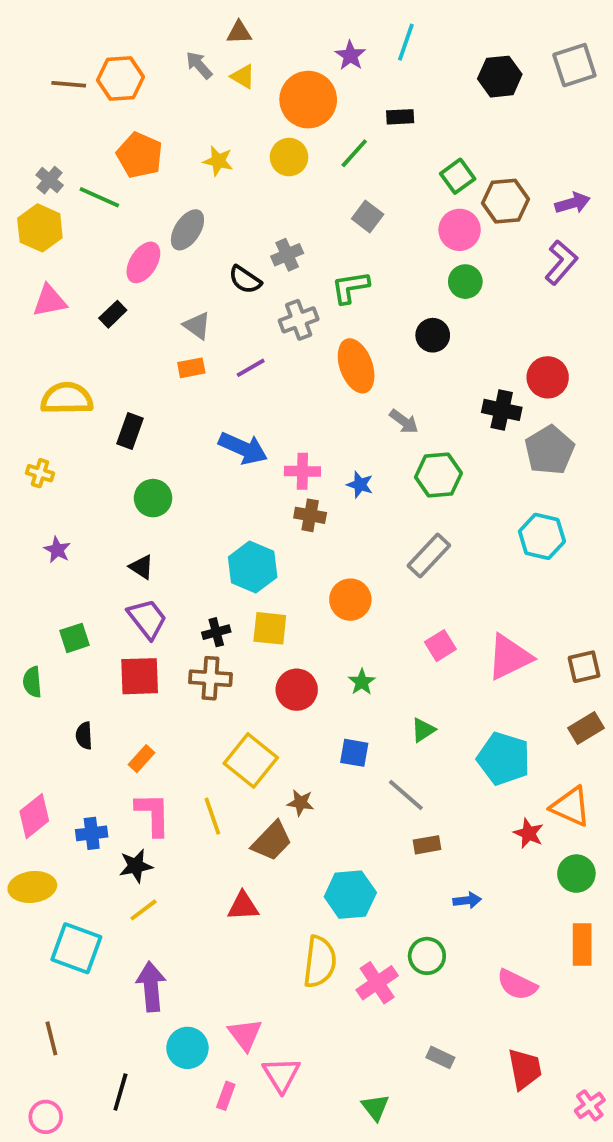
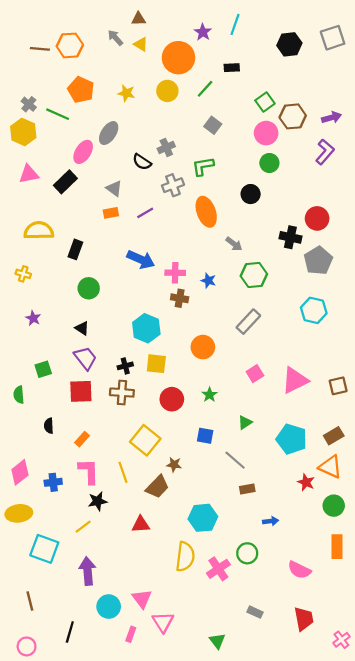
black rectangle: (113, 314) -> (65, 182), size x1.5
brown rectangle: (586, 728) -> (334, 436), moved
black star: (136, 866) -> (98, 501), moved

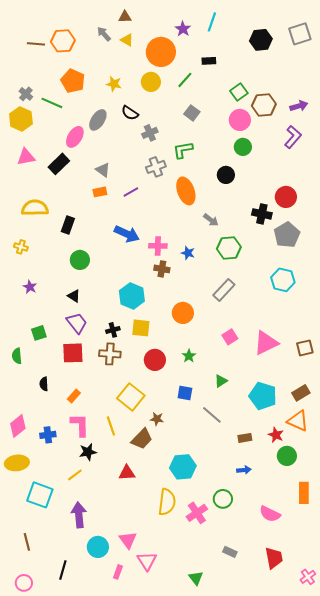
black semicircle: (142, 162) -> (130, 113), moved
brown rectangle: (247, 489) -> (245, 438), moved
green circle: (334, 506) -> (287, 456), moved

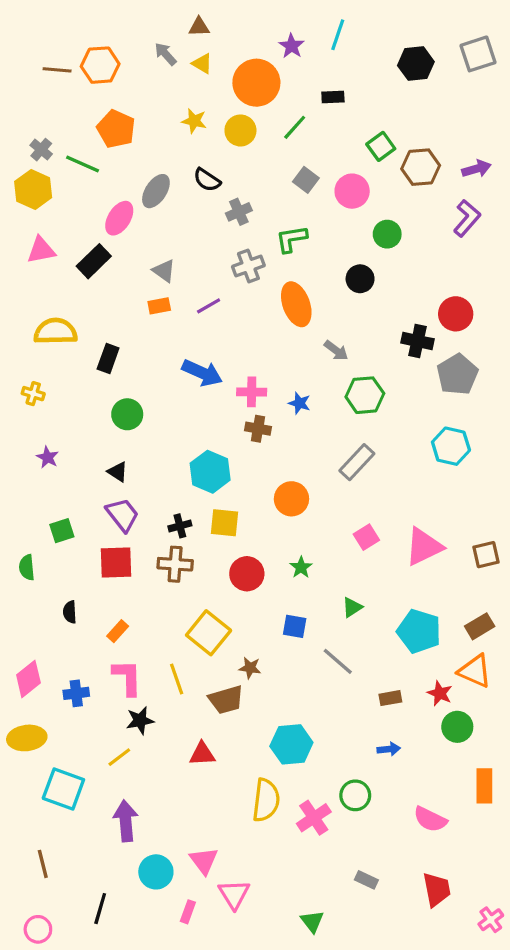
yellow star: (114, 84) -> (194, 121), moved
pink circle: (240, 120) -> (352, 191), moved
brown trapezoid: (142, 439) -> (226, 700), turned 30

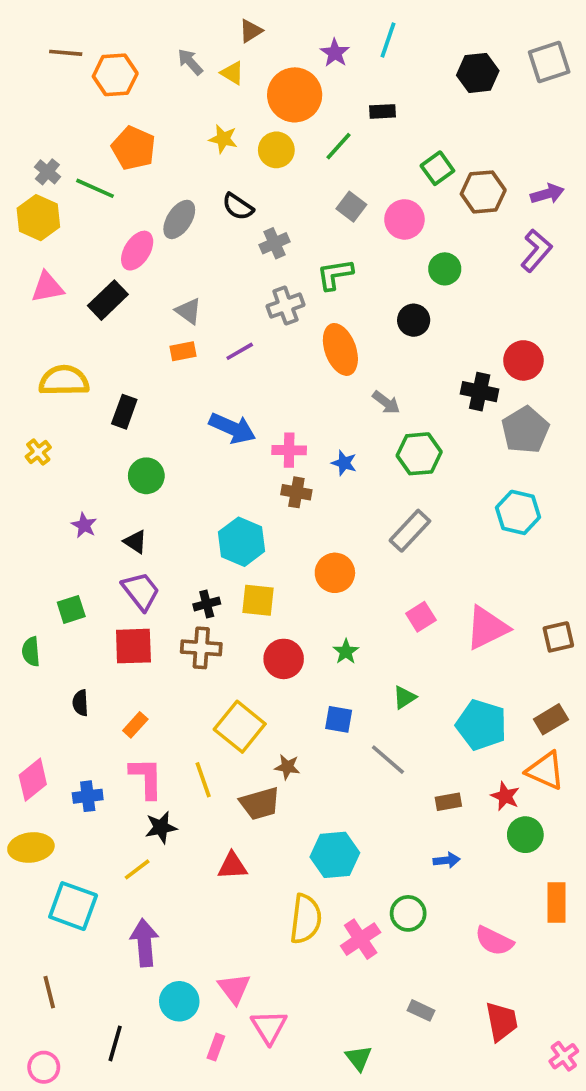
brown triangle: (199, 27) -> (251, 31), moved, turned -30
brown line: (57, 70) -> (66, 53), moved
yellow cross: (33, 394) -> (38, 452), turned 35
purple star: (48, 457) -> (84, 525), moved

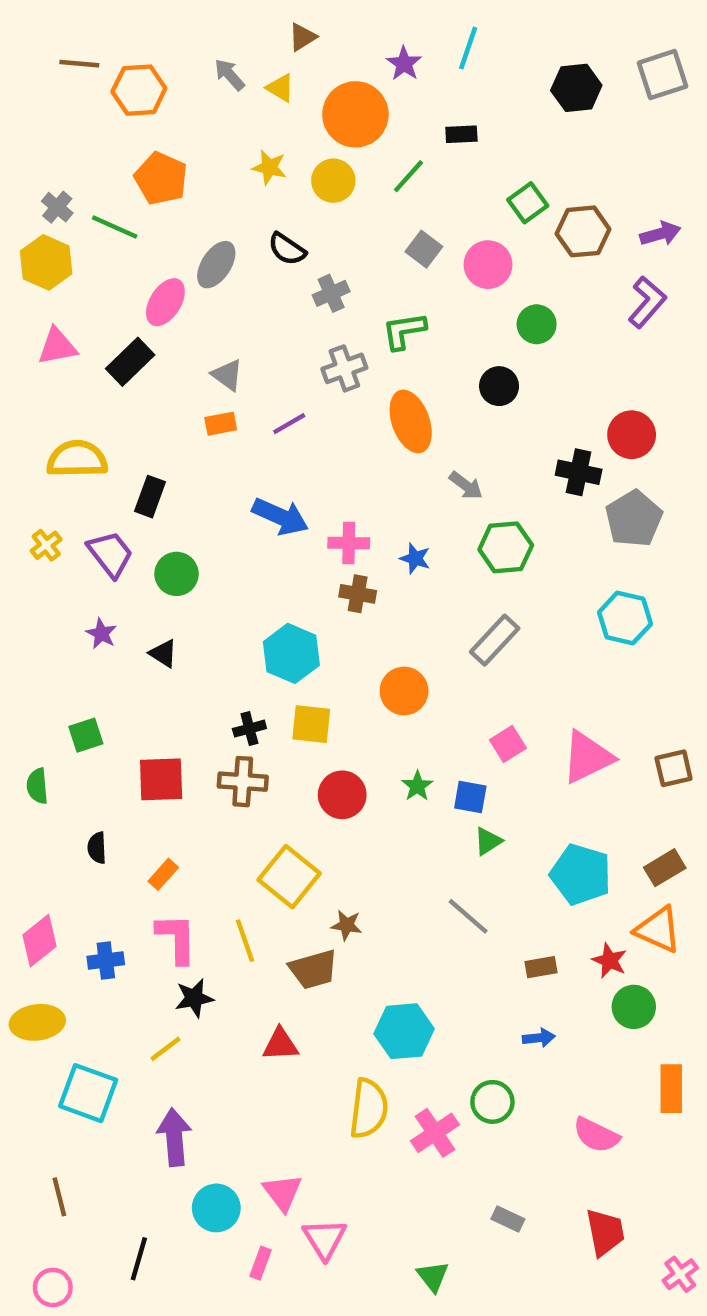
purple trapezoid: (141, 591) -> (110, 554), moved
blue square: (339, 719) -> (470, 797), moved

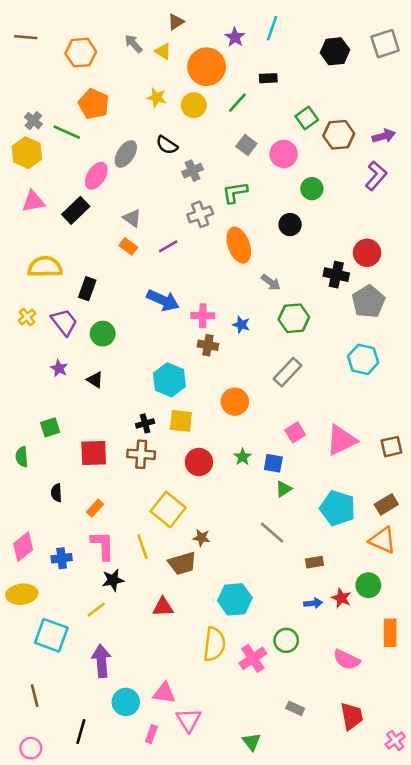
brown line: (79, 64) -> (26, 37), moved
orange rectangle: (221, 424) -> (128, 246), turned 48
red star: (610, 961) -> (341, 598), moved
pink triangle: (283, 1192) -> (164, 693), turned -45

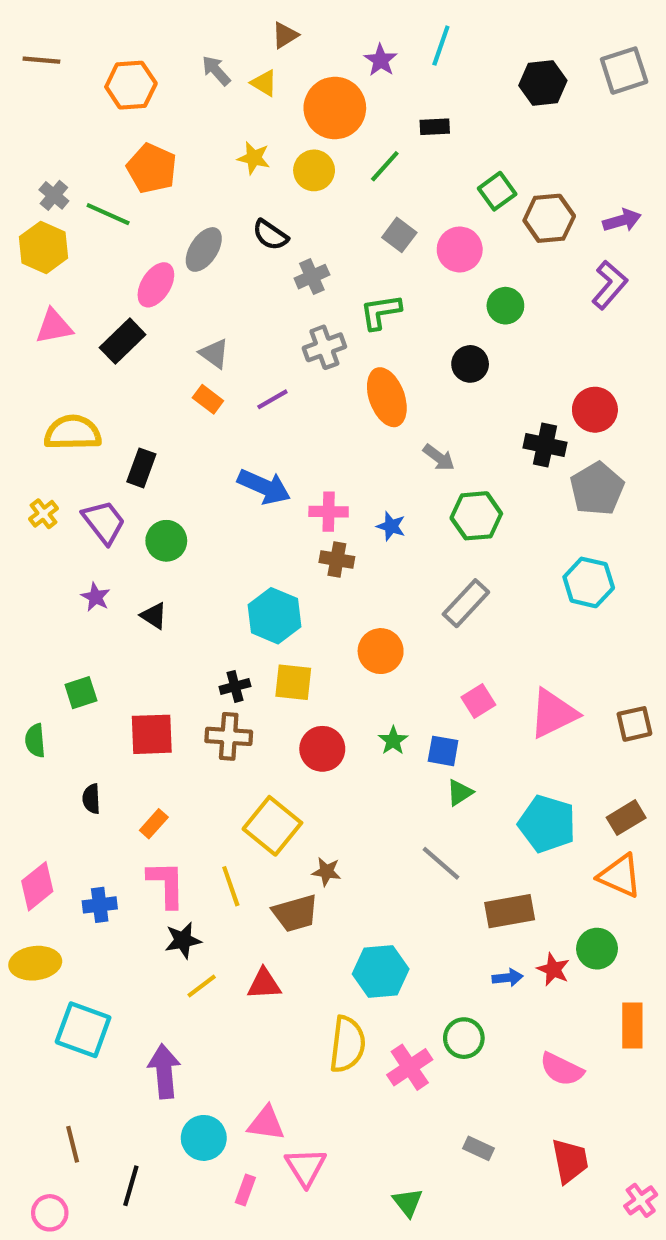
brown rectangle: (314, 562) -> (510, 911), size x1.6
yellow line: (96, 610) -> (202, 986), moved
brown line: (35, 696) -> (73, 1144), moved

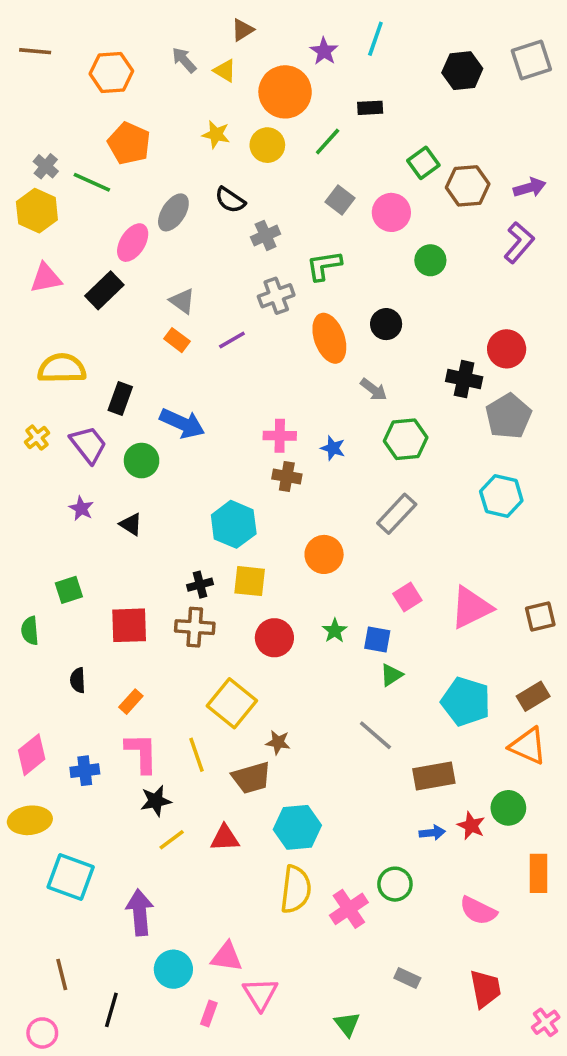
black circle: (470, 364) -> (386, 324), moved
blue arrow: (264, 487) -> (182, 423), moved
cyan hexagon: (381, 971) -> (297, 827), moved

